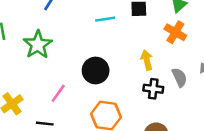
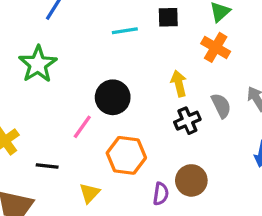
black cross: (153, 89) -> (187, 121), turned -30
pink line: (58, 93) -> (82, 127), moved

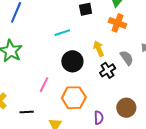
cyan line: (125, 31) -> (62, 33), moved
black circle: (113, 97) -> (72, 61), moved
brown circle: (191, 180) -> (126, 108), moved

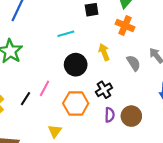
black cross: (108, 70) -> (104, 90), moved
black line: (27, 112) -> (25, 99), moved, turned -56
purple semicircle: (99, 118) -> (110, 115), moved

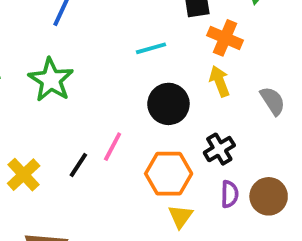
orange cross: (125, 25) -> (225, 38), moved
yellow triangle: (55, 131) -> (180, 216), moved

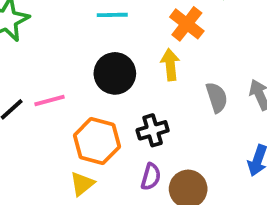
pink line: (113, 147) -> (50, 100), turned 32
yellow triangle: (180, 216) -> (82, 184), moved

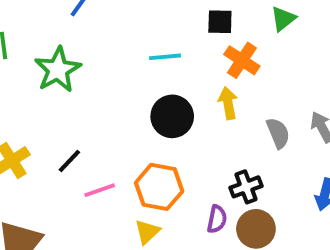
pink line: (50, 100) -> (100, 190), moved
black cross: (153, 130) -> (246, 187), moved

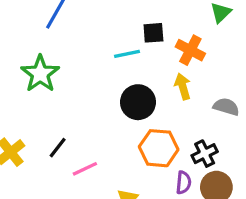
black square: (220, 22) -> (153, 33), moved
gray semicircle: (278, 133) -> (226, 107), turned -45
orange hexagon: (159, 187) -> (159, 148), moved

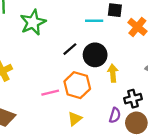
yellow arrow: (183, 86) -> (113, 73), moved
black line: (58, 148) -> (70, 49), moved
orange hexagon: (159, 148) -> (77, 85), moved

